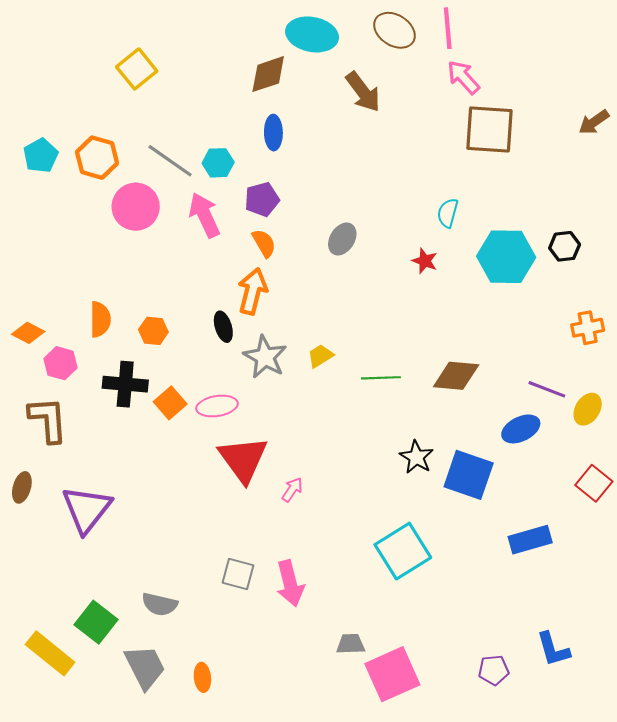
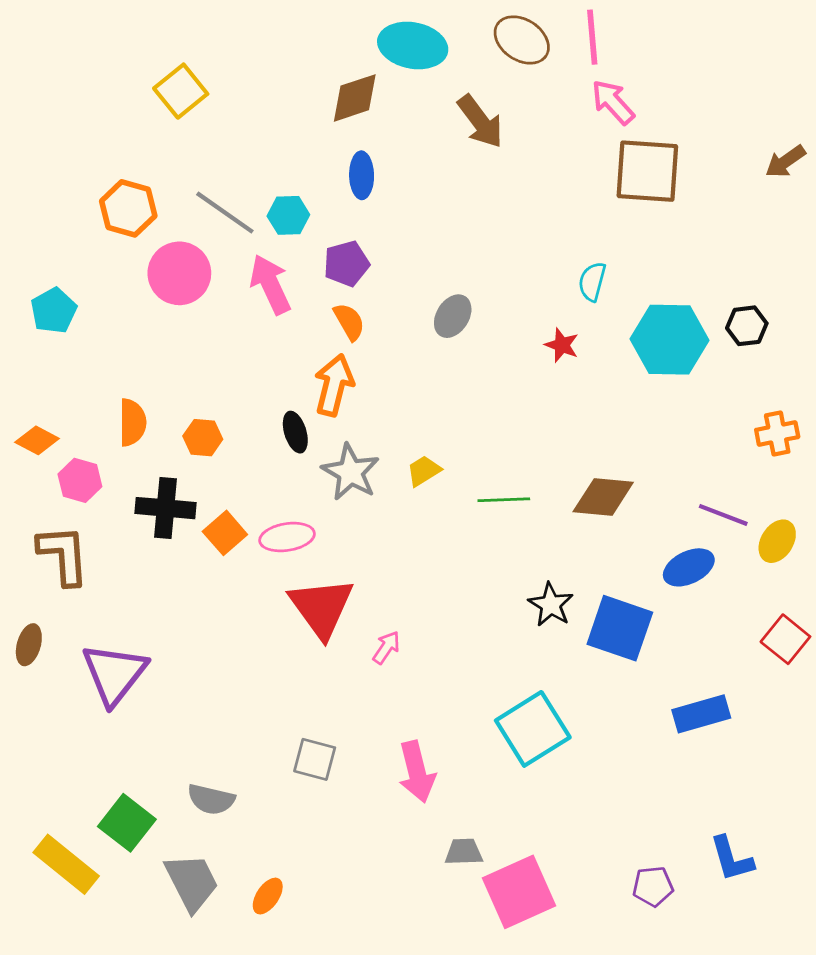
cyan pentagon: (41, 156) -> (54, 311), moved
pink arrow: (290, 583) -> (417, 772), moved
orange ellipse: (202, 677) -> (268, 896), turned 40

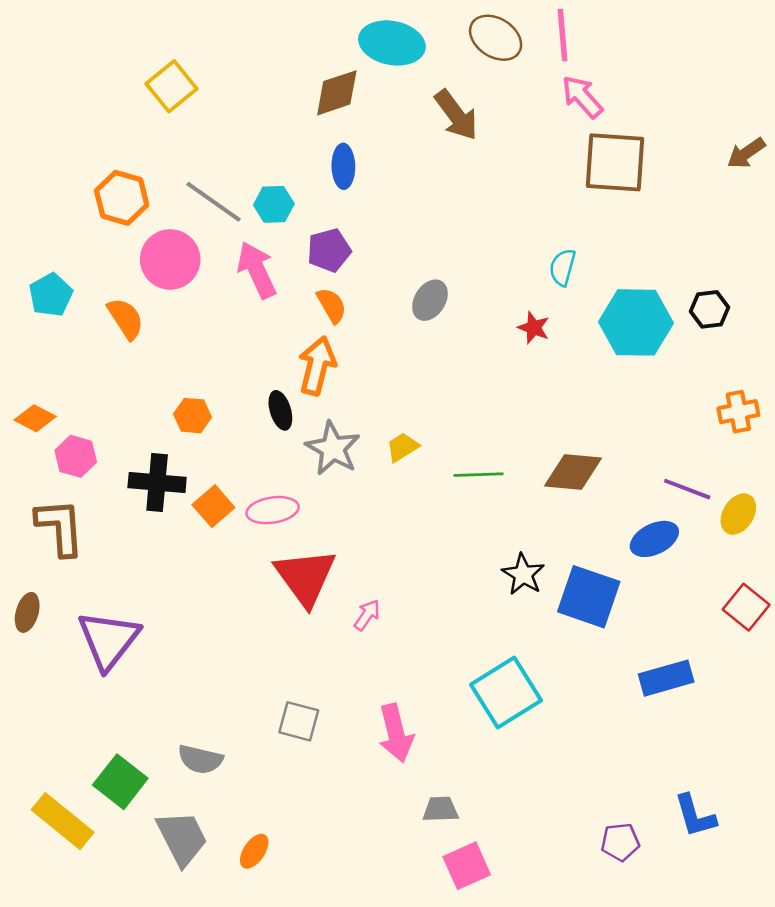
orange semicircle: (132, 422) -> (126, 319), moved, turned -33
pink square: (519, 892) -> (467, 866), moved, size x0.7

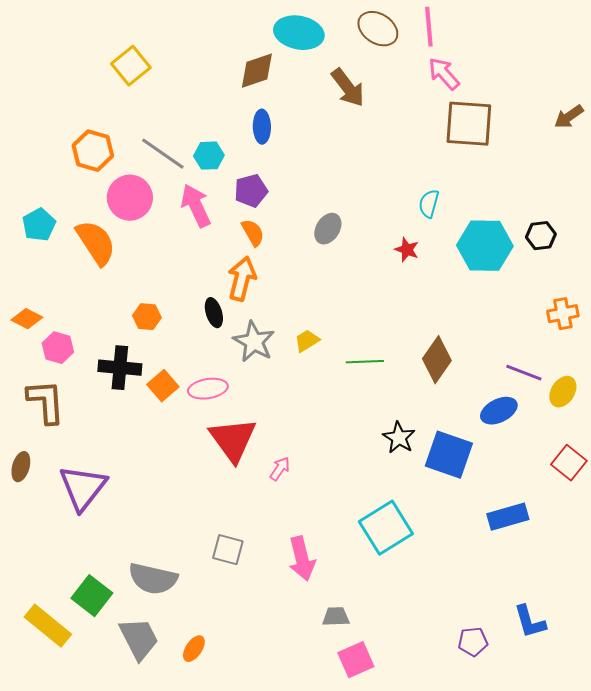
orange semicircle: (126, 319) -> (96, 243), size x1.4
brown diamond: (573, 472) -> (437, 360), turned -60
gray semicircle: (200, 759) -> (153, 579), size x1.4

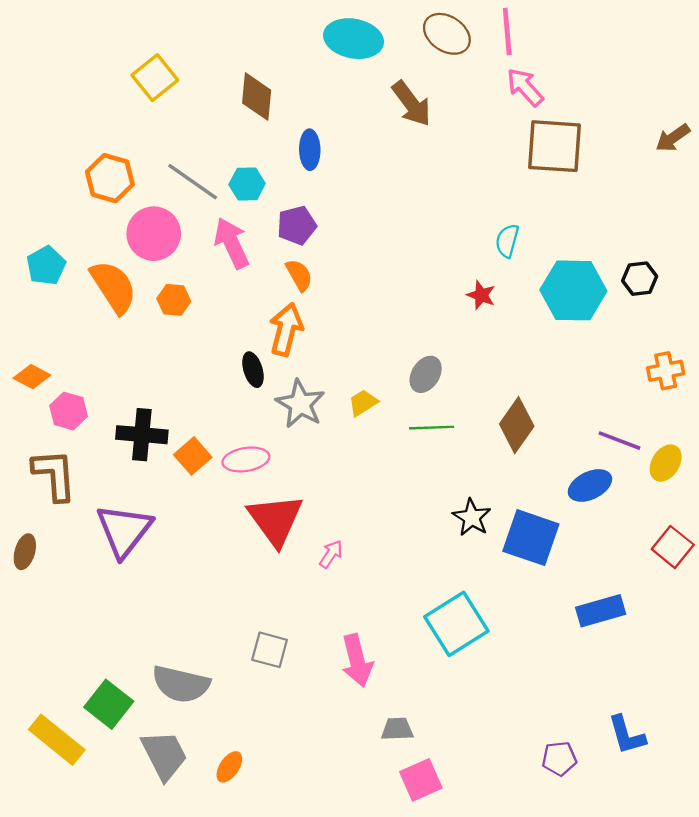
brown diamond: (257, 71) -> (257, 97), moved, turned -66
gray ellipse: (328, 229) -> (426, 374), moved
orange hexagon: (147, 317) -> (174, 300), moved
purple triangle: (83, 488) -> (124, 530), moved

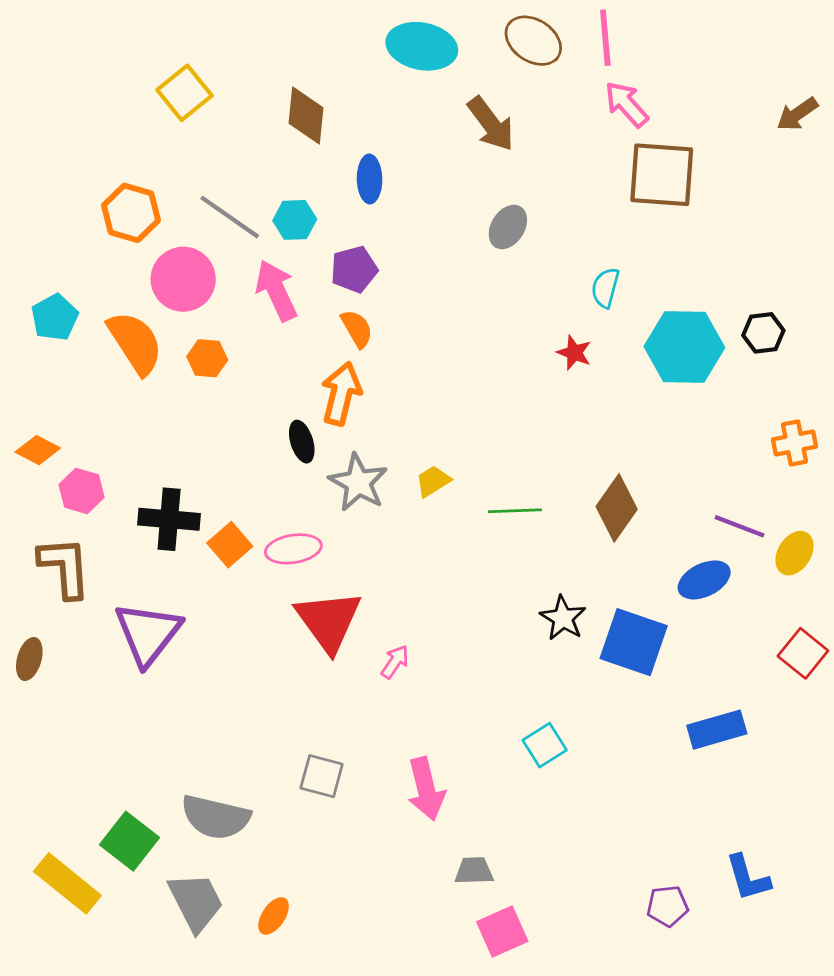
brown arrow: (673, 138) -> (797, 114), moved
gray ellipse: (426, 374) -> (508, 227), moved
cyan square: (456, 624) -> (545, 745), size x0.6

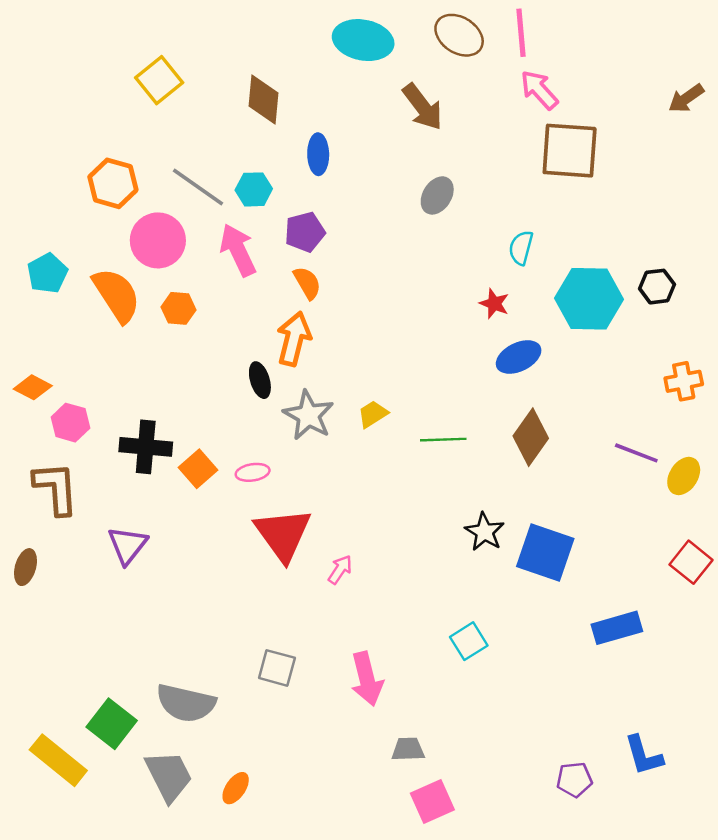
pink ellipse: (293, 549) -> (253, 472), size x0.7
blue ellipse: (704, 580) -> (519, 357), moved
purple triangle: (148, 634) -> (128, 545), size x0.7

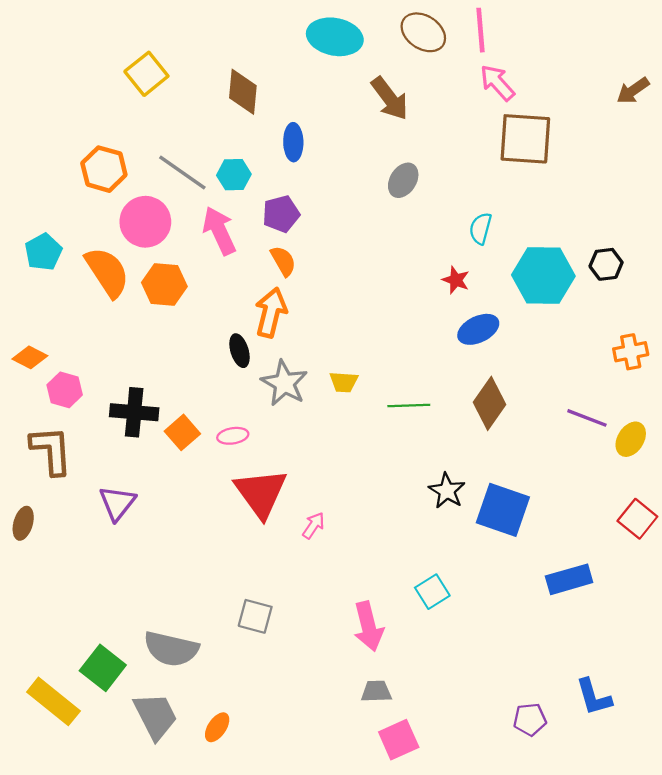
orange hexagon: (179, 308) -> (164, 285), size x1.4
yellow trapezoid: (373, 414) -> (344, 382), turned -144
pink arrow: (367, 679) -> (368, 626), moved

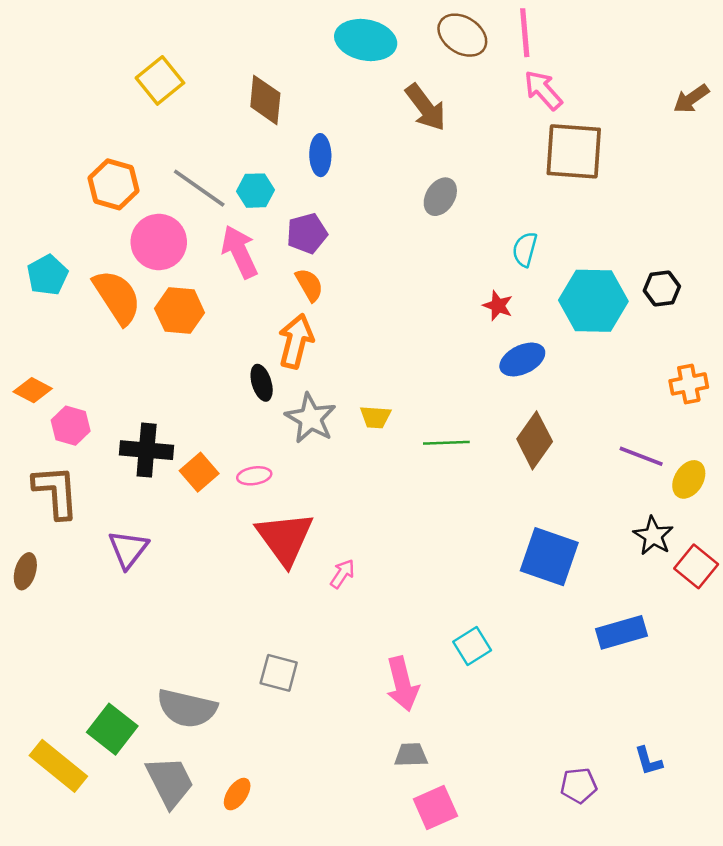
black star: (447, 491) -> (653, 536), moved
blue L-shape: (594, 697) -> (648, 761), size x0.7

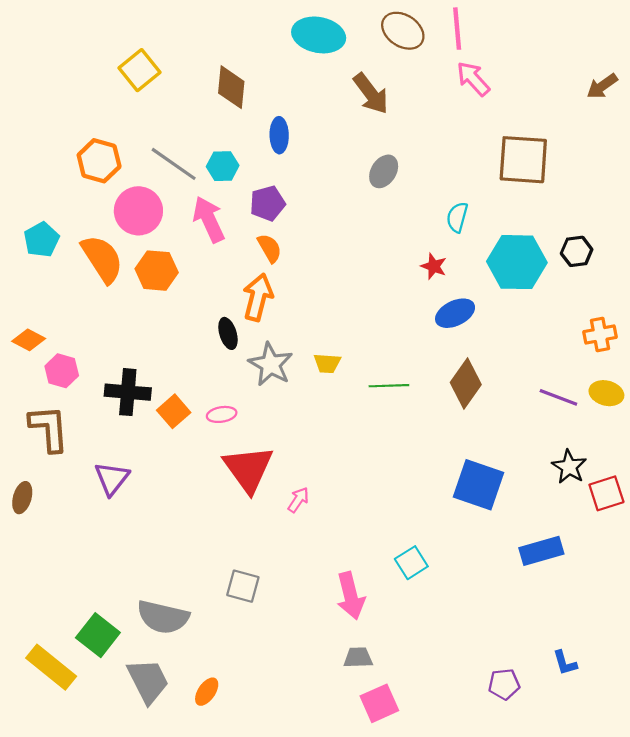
brown square: (574, 151) -> (523, 160), moved
yellow ellipse: (689, 479) -> (606, 393), moved, turned 72
red square: (696, 566) -> (606, 493), turned 33

